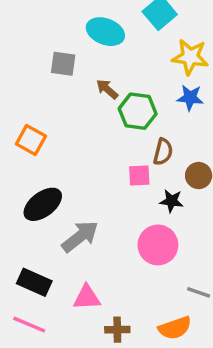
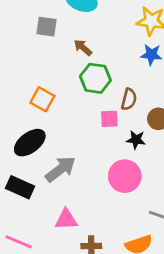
green hexagon: (138, 111) -> (95, 78), moved
orange square: (31, 140) -> (42, 99), moved
black rectangle: (34, 282) -> (20, 187), moved

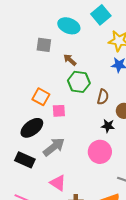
pink square: (109, 119) -> (59, 111), moved
pink triangle: (66, 219) -> (58, 183), turned 36

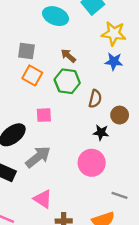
gray square: (44, 45) -> (26, 51), moved
brown arrow: (70, 60) -> (68, 56), moved
orange square: (41, 97) -> (32, 75), moved

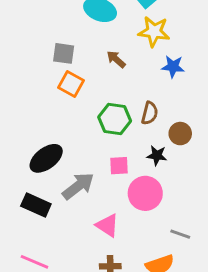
yellow star: (114, 34) -> (154, 32), moved
green hexagon: (67, 81) -> (115, 119), moved
pink square: (44, 115) -> (119, 166), moved
pink triangle: (43, 199) -> (107, 225), moved

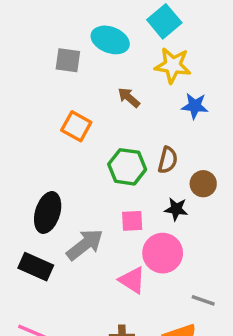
gray square: (64, 53) -> (68, 60), moved
black ellipse: (46, 158) -> (48, 212), turned -36
pink triangle: (107, 225) -> (132, 280), moved

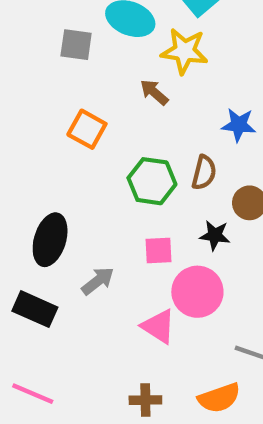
yellow star: (173, 65) -> (184, 51), moved
blue star: (195, 106) -> (239, 125), moved
gray arrow: (85, 245) -> (98, 281), size x0.7

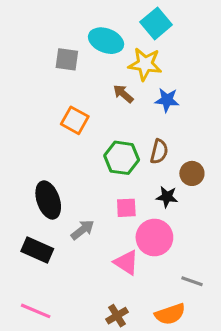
blue star: (239, 125) -> (167, 100), moved
black ellipse: (50, 240) -> (48, 200), turned -36
brown cross: (145, 400) -> (117, 316), turned -30

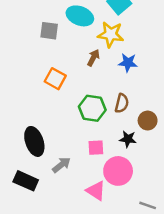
brown arrow: (123, 94) -> (93, 58), turned 77

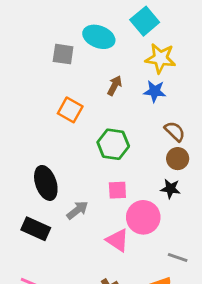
yellow star: (111, 34) -> (160, 58), moved
brown semicircle: (122, 103) -> (175, 131), moved, turned -60
black star: (128, 139) -> (170, 189), moved

